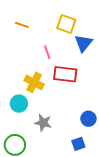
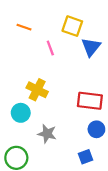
pink line: (47, 52) -> (50, 48), moved
red rectangle: (65, 74) -> (90, 101), moved

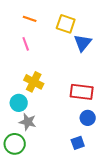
orange line: (24, 27) -> (30, 19), moved
pink line: (50, 48) -> (26, 44), moved
gray star: (47, 134) -> (28, 122), moved

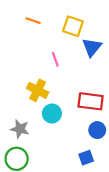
pink line: (26, 44) -> (55, 59), moved
cyan circle: (19, 103) -> (52, 113), moved
gray star: (28, 122) -> (20, 129), moved

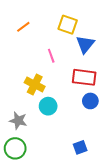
orange line: (33, 21) -> (23, 27), moved, turned -56
red rectangle: (91, 101) -> (84, 77), moved
blue circle: (97, 130) -> (90, 101), moved

